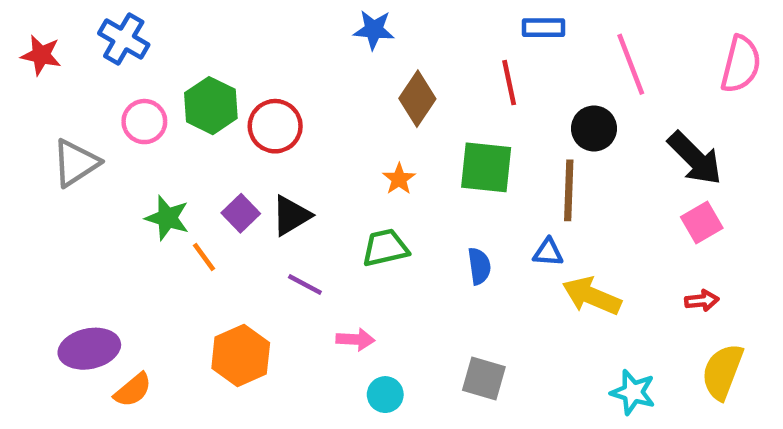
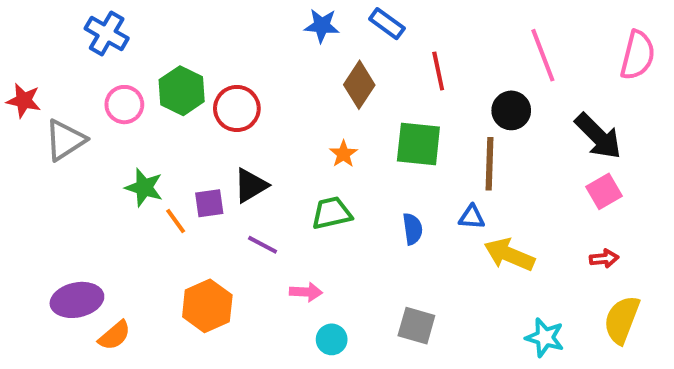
blue rectangle: (544, 28) -> (387, 24), moved, turned 36
red star: (41, 55) -> (24, 101), moved
purple square: (241, 213) -> (209, 203), moved, turned 36

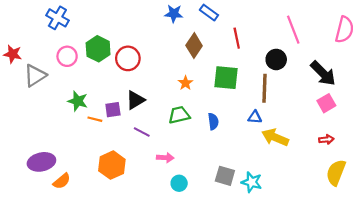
orange line: (176, 221) -> (95, 119), turned -40
blue semicircle: (413, 229) -> (213, 121), moved
cyan star: (545, 337) -> (252, 182), moved

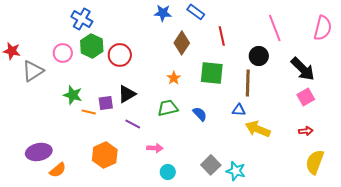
blue cross: (57, 18) -> (82, 19), moved
blue semicircle: (213, 121) -> (200, 114), turned -35
gray square: (225, 176) -> (211, 165), turned 30

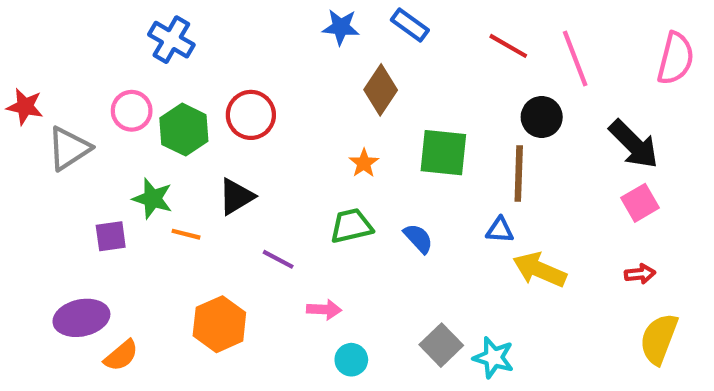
red line: (222, 36) -> (508, 46), moved, turned -48
green hexagon: (92, 46) -> (184, 130), moved
black triangle: (127, 94) -> (236, 197), moved
purple square: (106, 103) -> (111, 236), moved

